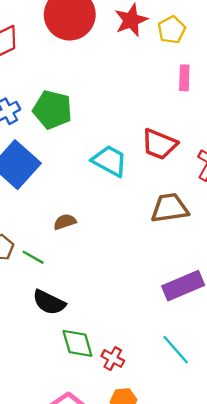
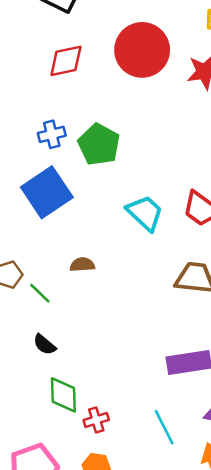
black semicircle: (49, 302) -> (45, 345), size x0.7
red cross: (113, 359) -> (96, 420), turned 30

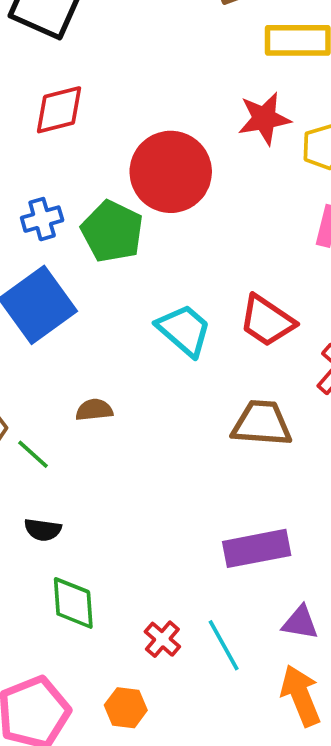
red circle: (142, 50) -> (171, 172), moved
black semicircle: (45, 345) -> (43, 530), turned -30
red cross: (96, 420) -> (162, 639), moved, turned -30

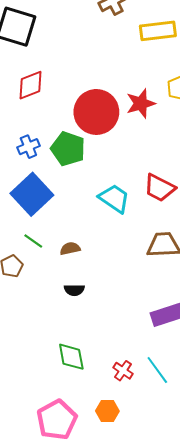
red star: (264, 119) -> (141, 103), moved
green line: (33, 454) -> (33, 241), moved
black semicircle: (43, 530) -> (74, 290), moved

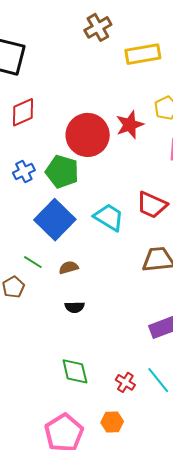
blue square: (32, 194) -> (55, 220), moved

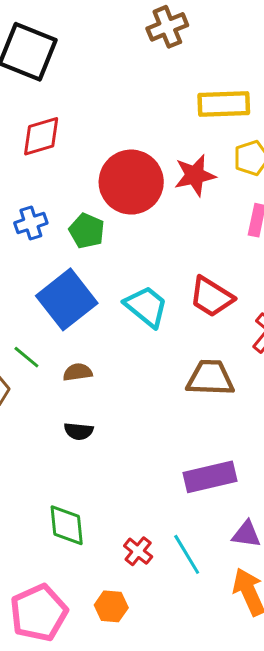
yellow rectangle: (143, 54) -> (224, 104), moved
green pentagon: (62, 172) -> (87, 231), size x0.7

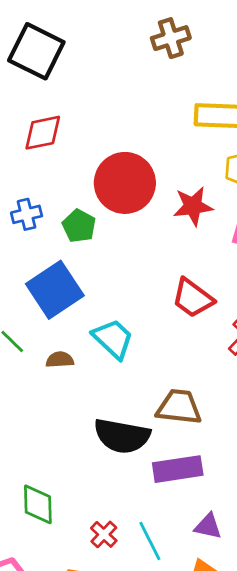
red star: (195, 175) -> (193, 206), moved
cyan trapezoid: (146, 307) -> (113, 339), moved
brown trapezoid: (210, 378) -> (179, 407), moved
black semicircle: (79, 431) -> (122, 436), moved, size x2.0

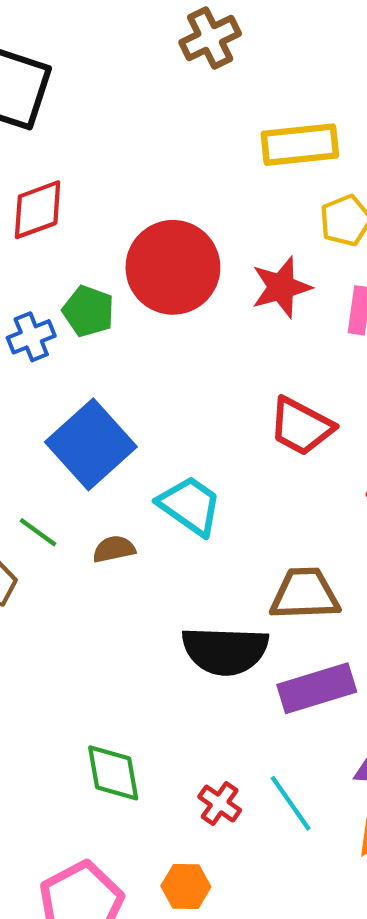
green pentagon: (79, 226) -> (88, 311), moved

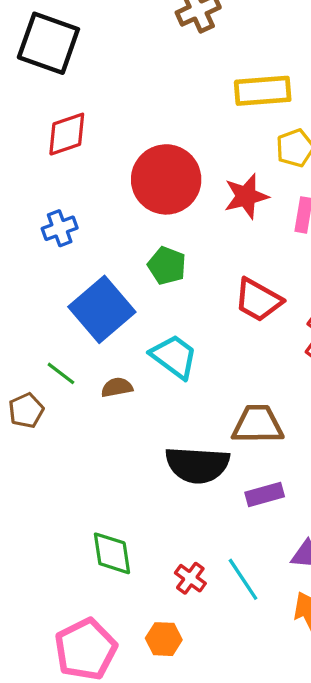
green pentagon: (88, 311) -> (167, 266), moved
purple rectangle: (317, 688) -> (265, 495), size x0.7

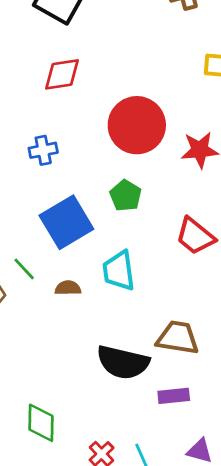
cyan trapezoid: (174, 357) -> (119, 271), turned -144

